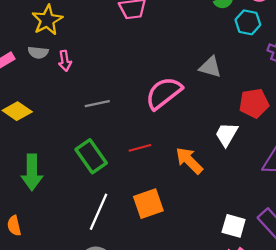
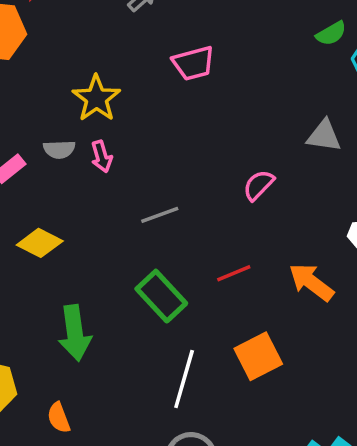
yellow star: (47, 20) -> (96, 98), moved
pink semicircle: (164, 93) -> (259, 185), size x0.6

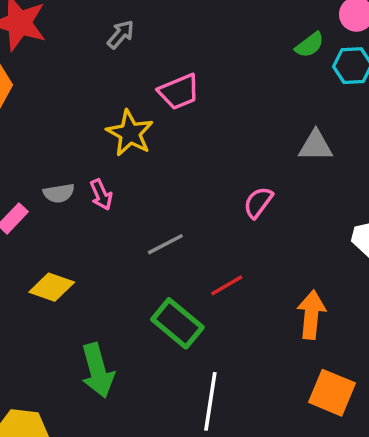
yellow star: (96, 98) -> (130, 133), moved
red line: (234, 273) -> (227, 285), moved
orange arrow: (311, 282) -> (311, 315), moved, turned 66
orange square: (258, 356) -> (332, 393), moved, turned -33

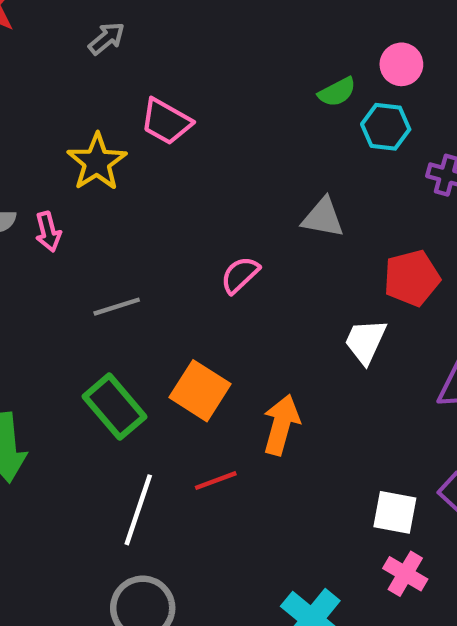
pink trapezoid: (179, 92) -> (166, 122), turned 42
red line: (227, 285) -> (216, 481), moved
orange square: (332, 393) -> (200, 391), moved

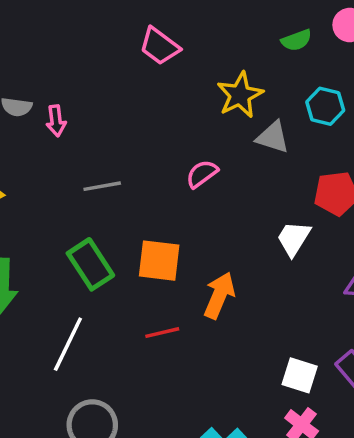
cyan hexagon: (386, 127) -> (325, 106), moved
yellow star: (97, 162) -> (240, 95), moved
orange square: (200, 391) -> (159, 261), turned -33
white line: (138, 510) -> (68, 344), moved

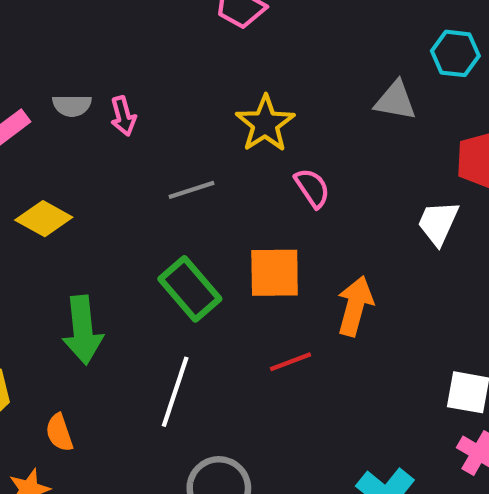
yellow star: (240, 95) -> (265, 124), moved
pink semicircle: (202, 174) -> (312, 188), moved, turned 100

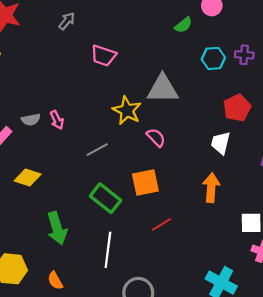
gray triangle: (395, 101) -> (163, 89), moved, size x1.5
orange arrow: (355, 306) -> (211, 188), moved

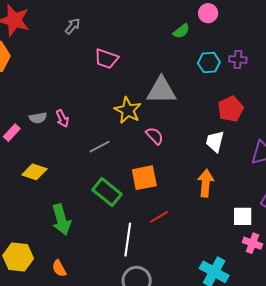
white line: (108, 250) -> (128, 240), moved

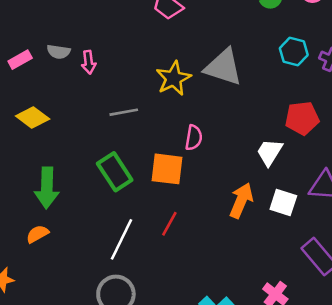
pink semicircle: (155, 136) -> (194, 138), moved, turned 36
white square: (243, 216) -> (283, 202), moved
red line: (159, 217) -> (169, 224), turned -48
orange semicircle: (59, 268) -> (37, 234), moved, turned 72

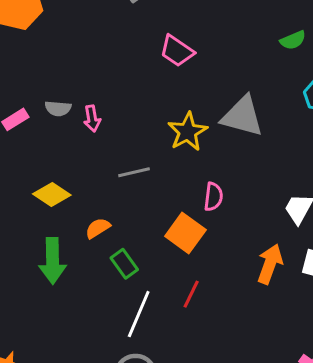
yellow diamond: (33, 118) -> (52, 195), moved
orange square: (167, 169) -> (185, 233), turned 32
green rectangle: (115, 172) -> (124, 264), moved, size x0.7
orange semicircle: (37, 234) -> (98, 228), moved

